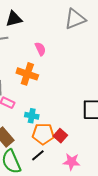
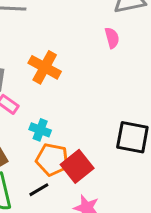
pink semicircle: (40, 49) -> (112, 38), moved
red square: (60, 136) -> (77, 166), size x1.5

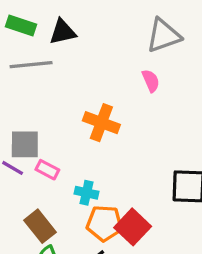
orange cross: (45, 67) -> (101, 123), moved

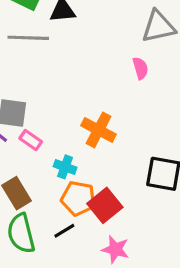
orange cross: (101, 123) -> (99, 130), moved

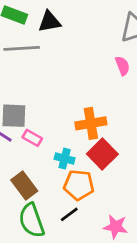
orange cross: (99, 130) -> (91, 123), turned -32
red square: (105, 205) -> (102, 154), moved

